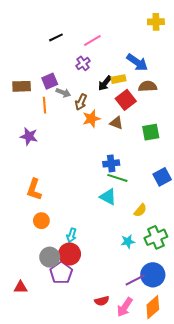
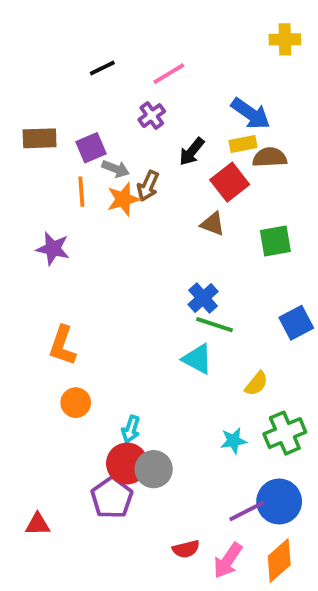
yellow rectangle: (118, 79) -> (243, 144), moved
brown rectangle: (22, 86) -> (40, 138), moved
orange star: (91, 119) -> (123, 199), moved
blue cross: (111, 163) -> (203, 298), turned -35
gray circle: (50, 257) -> (154, 469), moved

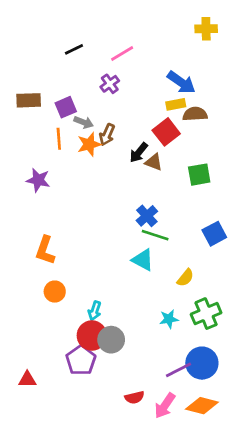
black arrow: (192, 152) -> (139, 153), moved
orange diamond: (279, 560) -> (202, 406), turned 56

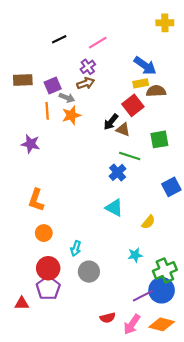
brown arrow: (107, 135) -> (86, 83), moved, turned -133
green line: (155, 235) -> (130, 156), moved
green cross: (206, 314) -> (165, 270), moved
red circle: (92, 336) -> (48, 268), moved
purple pentagon: (81, 360) -> (48, 288), moved

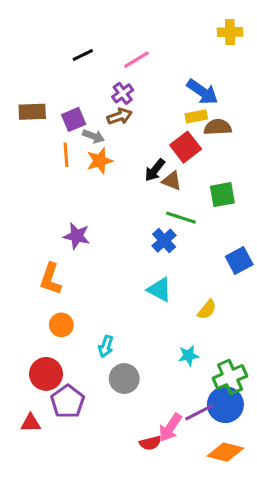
purple star: (31, 144) -> (77, 236), moved
red circle: (48, 268) -> (46, 374), moved
pink arrow: (132, 324) -> (170, 428), moved

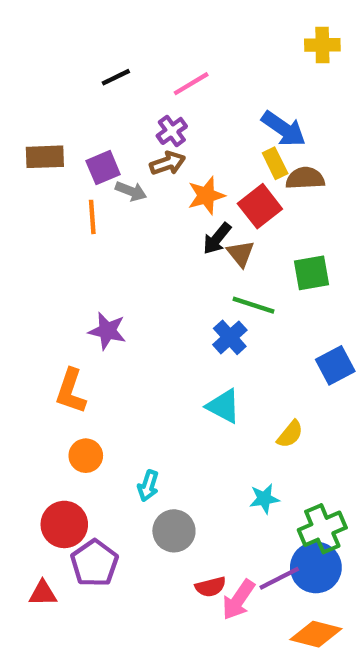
yellow rectangle: (196, 116) -> (275, 163), turned 75
orange star: (100, 161) -> (206, 195), moved
brown triangle: (172, 181) -> (241, 254), turned 30
red semicircle: (150, 443) -> (211, 587), moved

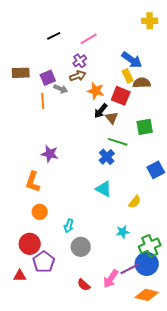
orange star: (206, 195) -> (96, 91), turned 30
red square: (260, 206) -> (121, 96), turned -30
red semicircle: (211, 587) -> (84, 285), moved, turned 56

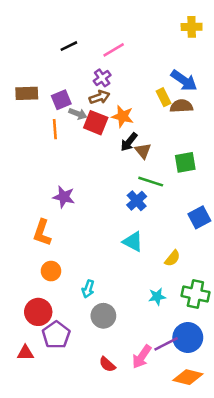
blue arrow: (132, 60) -> (184, 81), moved
red square: (121, 96) -> (96, 123), moved
green cross: (150, 246) -> (195, 294), moved, turned 35

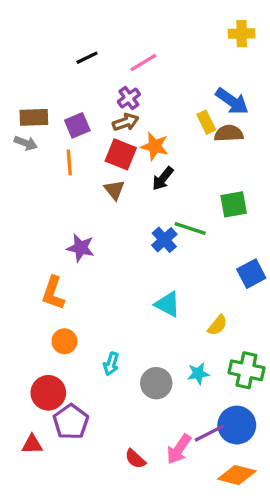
gray arrow: (78, 114) -> (26, 143), moved
brown triangle: (143, 151) -> (114, 190), moved
blue cross: (137, 201) -> (164, 240), moved
gray circle: (103, 316) -> (156, 383), moved

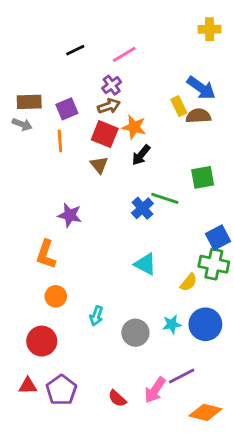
green cross: (246, 370) -> (214, 264), moved
purple pentagon: (71, 422) -> (61, 390), moved
blue circle: (237, 425) -> (205, 324), moved

